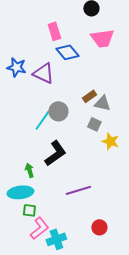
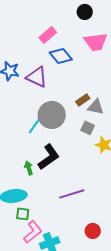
pink rectangle: (54, 31) -> (48, 35), turned 66
gray circle: (58, 111) -> (52, 115), size x1.4
green arrow: (29, 170) -> (29, 168), moved

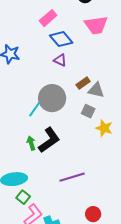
purple triangle: (37, 77) -> (60, 60), moved, size x0.6
green arrow: (29, 168) -> (31, 143), moved
green square: (23, 214) -> (23, 197), turned 32

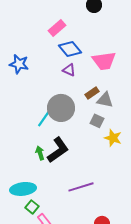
pink trapezoid: (96, 25) -> (104, 61), moved

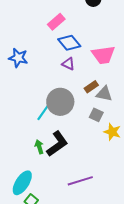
cyan ellipse: (23, 189) -> (22, 183), turned -50

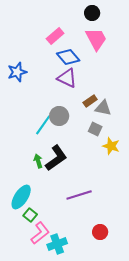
pink trapezoid: (103, 55) -> (96, 39), moved, turned -110
blue star: (18, 58) -> (17, 72), turned -30
purple triangle: (68, 64) -> (67, 78), size x1.5
gray circle: (60, 102) -> (59, 116), size x0.7

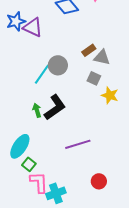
purple triangle: (67, 78) -> (33, 27), moved
pink L-shape: (40, 233) -> (39, 182), turned -55

